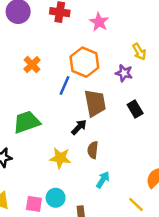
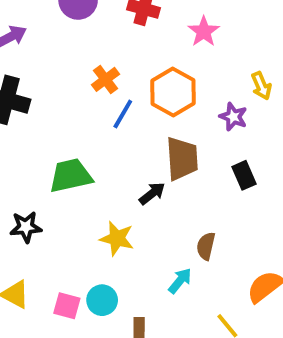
orange cross: (32, 65) -> (105, 79), moved
blue line: (64, 86) -> (123, 114), moved
brown semicircle: (93, 150) -> (206, 246), moved

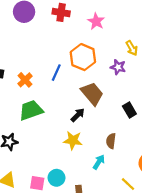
orange cross: (105, 79) -> (25, 80), moved
brown trapezoid: (182, 159) -> (92, 94), turned -30
black rectangle: (244, 175) -> (129, 110), moved
yellow star: (117, 238) -> (73, 140), moved

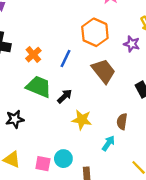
blue line: (56, 73) -> (66, 58), moved
green trapezoid: (31, 110) -> (39, 87), turned 40
black arrow: (78, 115) -> (65, 96), moved

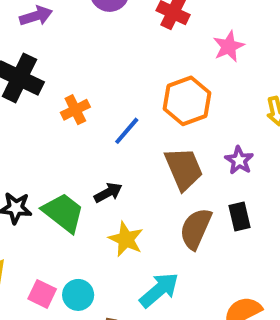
purple star: (132, 44) -> (239, 160), moved
green trapezoid: (39, 87) -> (63, 213), moved
brown semicircle: (122, 122) -> (196, 229), moved, size x1.5
cyan arrow: (108, 143) -> (159, 290), size x1.5

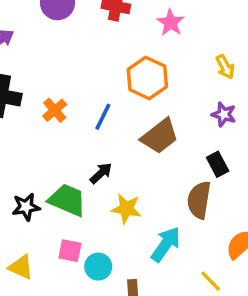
purple star: (239, 160) -> (224, 114), moved
brown trapezoid: (184, 169) -> (160, 136), turned 90
brown semicircle: (196, 229) -> (199, 200), moved
pink square: (42, 294) -> (70, 251), moved

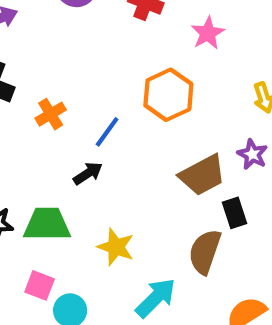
brown trapezoid: (160, 136) -> (202, 175), moved
black arrow: (101, 173) -> (88, 173), moved
green trapezoid: (67, 200) -> (47, 224), turned -33

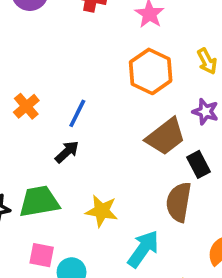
orange hexagon: (168, 95) -> (151, 71), moved

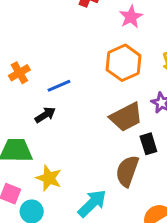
blue line: (77, 113) -> (59, 86), turned 30
yellow star: (102, 211) -> (49, 178), moved

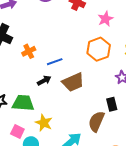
brown trapezoid: (126, 117) -> (73, 82), moved

